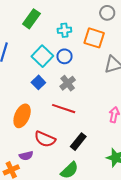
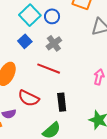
black rectangle: (78, 142) -> (62, 102), turned -48

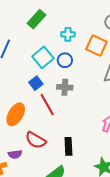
gray cross: (54, 43) -> (65, 87), turned 35
red line: (49, 69) -> (47, 105), moved, turned 35

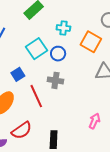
blue square: (36, 83) -> (18, 74), moved
red semicircle: (36, 140) -> (22, 130), turned -70

